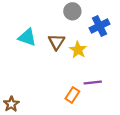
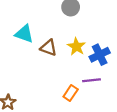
blue cross: (100, 26) -> (100, 55), moved
brown triangle: (57, 42) -> (49, 48), moved, turned -42

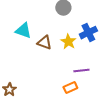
blue cross: (100, 55) -> (88, 33), moved
orange rectangle: (71, 93) -> (70, 88), moved, turned 32

